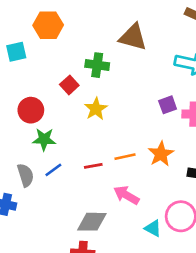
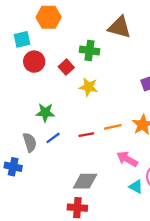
yellow star: (96, 109) -> (88, 87), turned -30
red circle: (31, 110) -> (34, 62), moved
pink arrow: (126, 195) -> (127, 159), moved

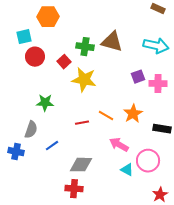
brown triangle: (119, 27) -> (112, 42), moved
yellow star: (88, 87) -> (84, 80), size x1.4
orange line: (113, 127) -> (106, 116), turned 42
blue line: (53, 138) -> (52, 146), moved
gray semicircle: (30, 142) -> (31, 130), turned 36

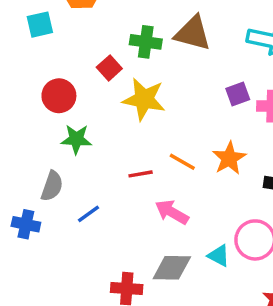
red circle: (35, 57) -> (59, 96), moved
pink arrow: (119, 145) -> (172, 212), moved
gray diamond: (81, 165) -> (172, 268), moved

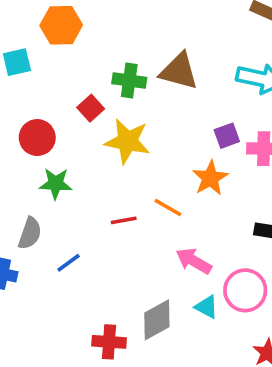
orange star: (229, 158) -> (210, 178), moved
pink arrow: (172, 212) -> (194, 261), moved
gray diamond: (172, 268) -> (157, 320), turned -30

